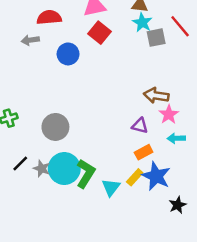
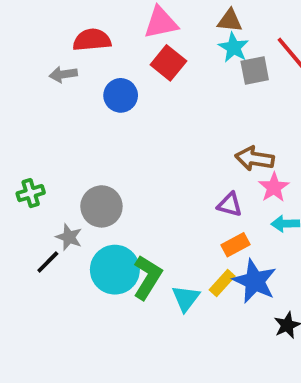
gray star: (42, 169) -> (69, 237), moved

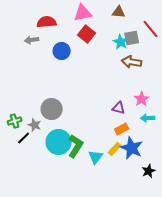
cyan star: (234, 48) -> (121, 42), moved
brown arrow: (255, 159) -> (132, 62), moved
green cross: (31, 193) -> (15, 121), moved

